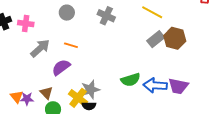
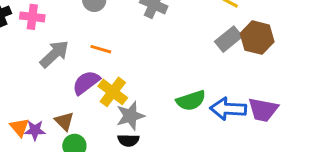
yellow cross: (78, 98) -> (113, 92), moved

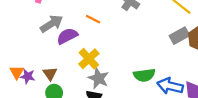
orange line: (101, 49) -> (93, 19), moved
purple semicircle: (86, 83) -> (67, 36), moved
gray star: (130, 116) -> (99, 78), turned 30

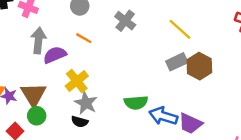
gray arrow: (52, 24) -> (38, 40), turned -55
brown triangle: (50, 74) -> (33, 95), size x1.6

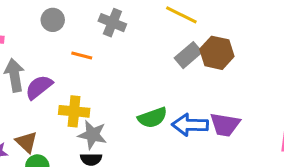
orange line: (84, 38) -> (82, 56), moved
yellow cross: (77, 81) -> (74, 111), turned -30
brown triangle: (33, 95) -> (26, 142), size x0.7

